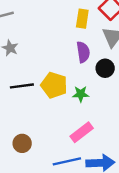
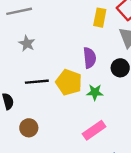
purple semicircle: (83, 52) -> (90, 58), moved
brown circle: (22, 143) -> (29, 128), moved

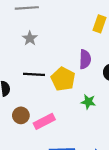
green star: (95, 92) -> (88, 102), moved
pink rectangle: (94, 130) -> (44, 121), moved

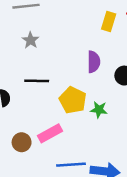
yellow pentagon: (63, 79) -> (73, 100), moved
brown circle: (21, 115) -> (22, 142), moved

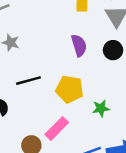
green star: (99, 110) -> (101, 108), moved

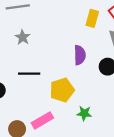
yellow pentagon: (70, 89) -> (62, 90), turned 30

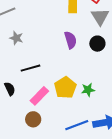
yellow pentagon: (62, 90) -> (65, 88), moved
pink rectangle: (42, 120) -> (39, 96), moved

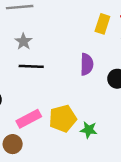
black line: (31, 68) -> (31, 66), moved

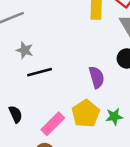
purple semicircle: (87, 64) -> (97, 77), moved

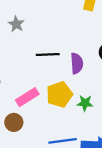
black line: (40, 72) -> (48, 55), moved

